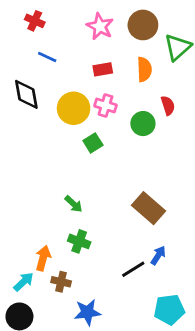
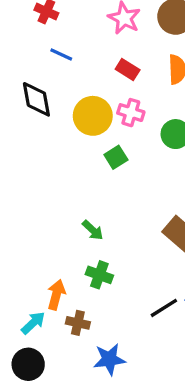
red rectangle: (103, 69) -> (128, 69), turned 42

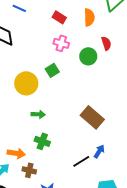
yellow circle: (93, 116) -> (26, 83), moved
green arrow: (93, 230) -> (38, 114), turned -40
orange arrow: (56, 295) -> (16, 153), turned 84

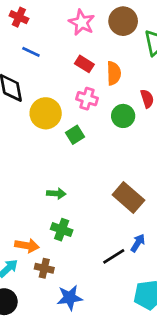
orange semicircle: (89, 17) -> (114, 73), moved
yellow circle: (26, 83) -> (46, 113), moved

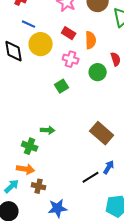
yellow circle: (46, 113) -> (41, 44), moved
green cross: (62, 230) -> (30, 146), moved

